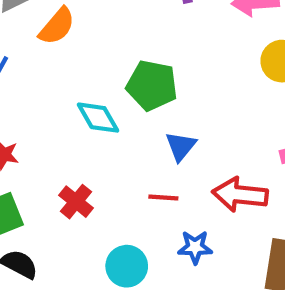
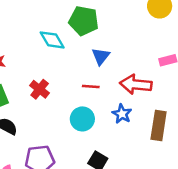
blue star: (195, 247) -> (122, 114), moved, turned 30
cyan circle: (127, 266) -> (82, 119), moved

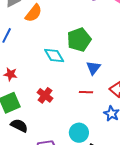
green pentagon: (84, 21) -> (79, 40), turned -30
cyan circle: (82, 119) -> (79, 133), moved

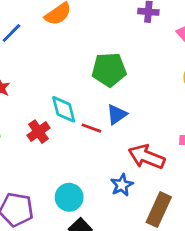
cyan diamond: (54, 56) -> (64, 109), moved
red line: (86, 92) -> (91, 128), moved

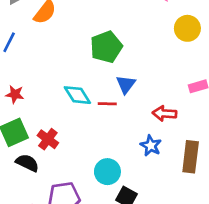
red cross: (38, 132) -> (48, 139), moved
red arrow: (147, 157) -> (165, 113), size x0.7

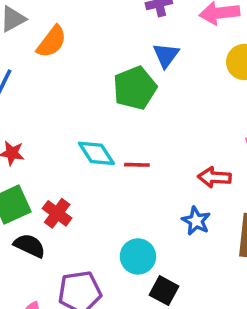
blue triangle: (126, 84) -> (166, 55), moved

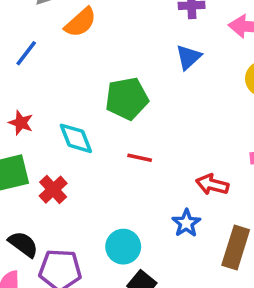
green pentagon: (135, 88) -> (127, 99), moved
cyan diamond: (96, 153) -> (76, 138), moved
black semicircle: (30, 246) -> (23, 244), moved

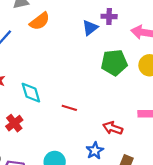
blue triangle: (189, 57) -> (90, 28), moved
green pentagon: (127, 99) -> (114, 63), moved

